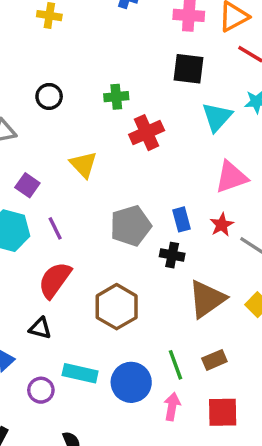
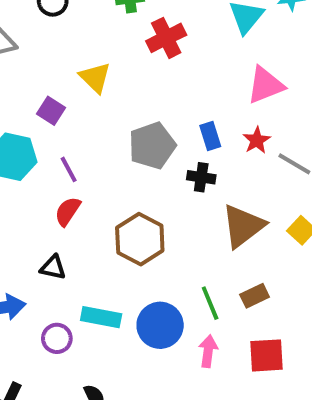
purple square: (27, 185) -> (51, 111), moved
purple line: (55, 228) -> (69, 169), moved
red semicircle: (55, 280) -> (68, 211), size x0.7

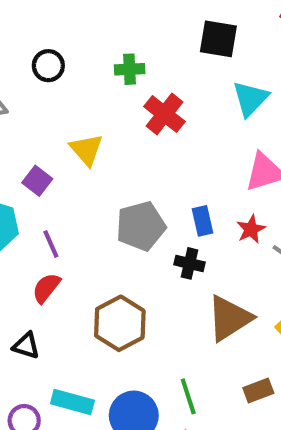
red cross: (166, 38) -> (164, 114), turned -30
brown rectangle: (255, 296) -> (258, 391), moved

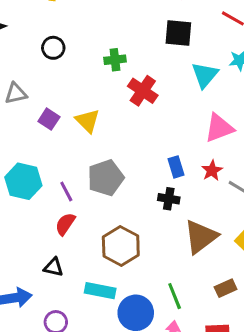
black circle: (48, 66) -> (53, 48), moved
purple square: (37, 181) -> (49, 119), moved
gray pentagon: (141, 226) -> (106, 178), moved
cyan rectangle: (72, 402) -> (100, 291), moved

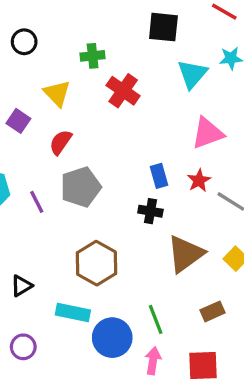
yellow triangle: (88, 121) -> (57, 93), moved
red semicircle: (65, 224) -> (61, 142), moved
black triangle: (53, 267) -> (21, 286), turned -45

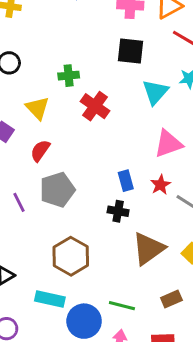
green line: (156, 319) -> (122, 306), turned -55

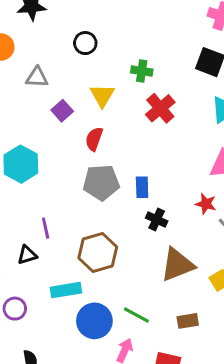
red semicircle: (40, 151) -> (94, 139), turned -30
blue rectangle: (126, 181) -> (142, 187), moved
red star: (160, 185) -> (206, 204), turned 30
purple line: (19, 202) -> (46, 228), moved
cyan rectangle: (50, 299) -> (66, 290), turned -36

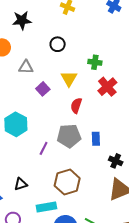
red semicircle: (94, 139) -> (76, 106), moved
black cross: (157, 220) -> (116, 161), moved
purple line: (46, 228) -> (44, 148), moved, turned 40

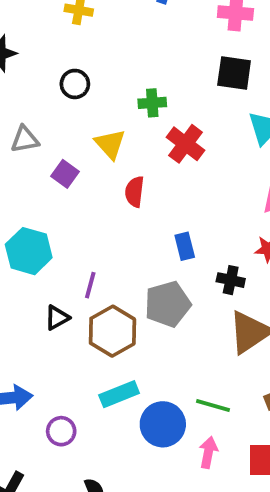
gray pentagon: (69, 136) -> (168, 304), moved
brown hexagon: (67, 182) -> (112, 331), moved
black triangle: (21, 184) -> (57, 318), moved

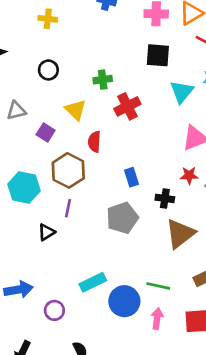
red cross: (185, 144) -> (127, 106), turned 30
brown hexagon: (112, 331) -> (68, 170), moved

